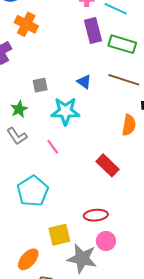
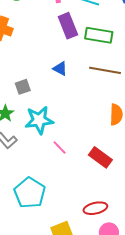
blue triangle: (84, 82) -> (60, 69), moved
cyan star: (65, 111) -> (39, 120), moved
pink line: (53, 147) -> (60, 148), moved

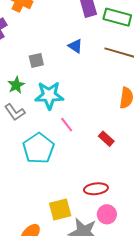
red rectangle: (100, 157) -> (106, 139), size x0.7
cyan pentagon: (30, 193) -> (38, 148), moved

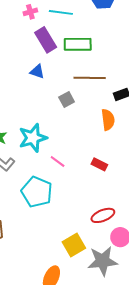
blue triangle: (75, 46) -> (37, 72), moved
gray square: (36, 60) -> (67, 100), moved

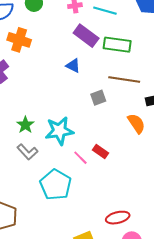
purple rectangle: (46, 40) -> (86, 36), turned -30
orange semicircle: (108, 120) -> (136, 123), turned -35
red rectangle: (99, 164) -> (100, 152), moved

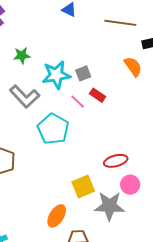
gray square: (98, 98) -> (83, 73), moved
green star: (25, 125) -> (22, 56), moved, turned 30
gray L-shape: (27, 152) -> (25, 96), size x1.4

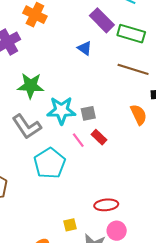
green star: (22, 56) -> (31, 86), size x1.5
yellow square: (83, 186) -> (70, 225), size x0.6

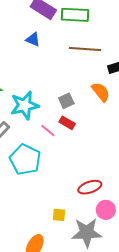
gray square: (88, 113) -> (66, 101), moved
yellow square: (70, 225) -> (59, 215), turned 32

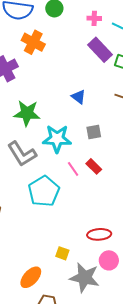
blue triangle: (33, 39) -> (79, 97), moved
gray square: (66, 101) -> (94, 132), moved

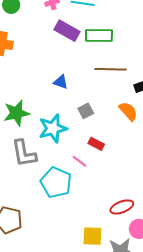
gray L-shape: (22, 154) -> (24, 153), turned 40
pink line: (73, 169) -> (79, 161), moved
yellow square: (62, 253) -> (92, 236), size x1.5

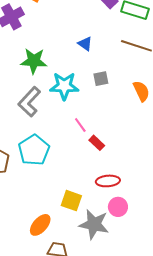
red rectangle: (96, 144) -> (97, 143), moved
gray L-shape: (24, 153) -> (29, 102), turned 36
cyan pentagon: (56, 182) -> (34, 150), moved

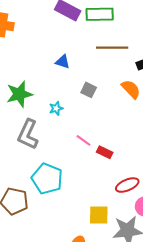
gray square: (101, 79) -> (89, 90), turned -35
cyan star: (64, 86) -> (56, 108), size x0.5

